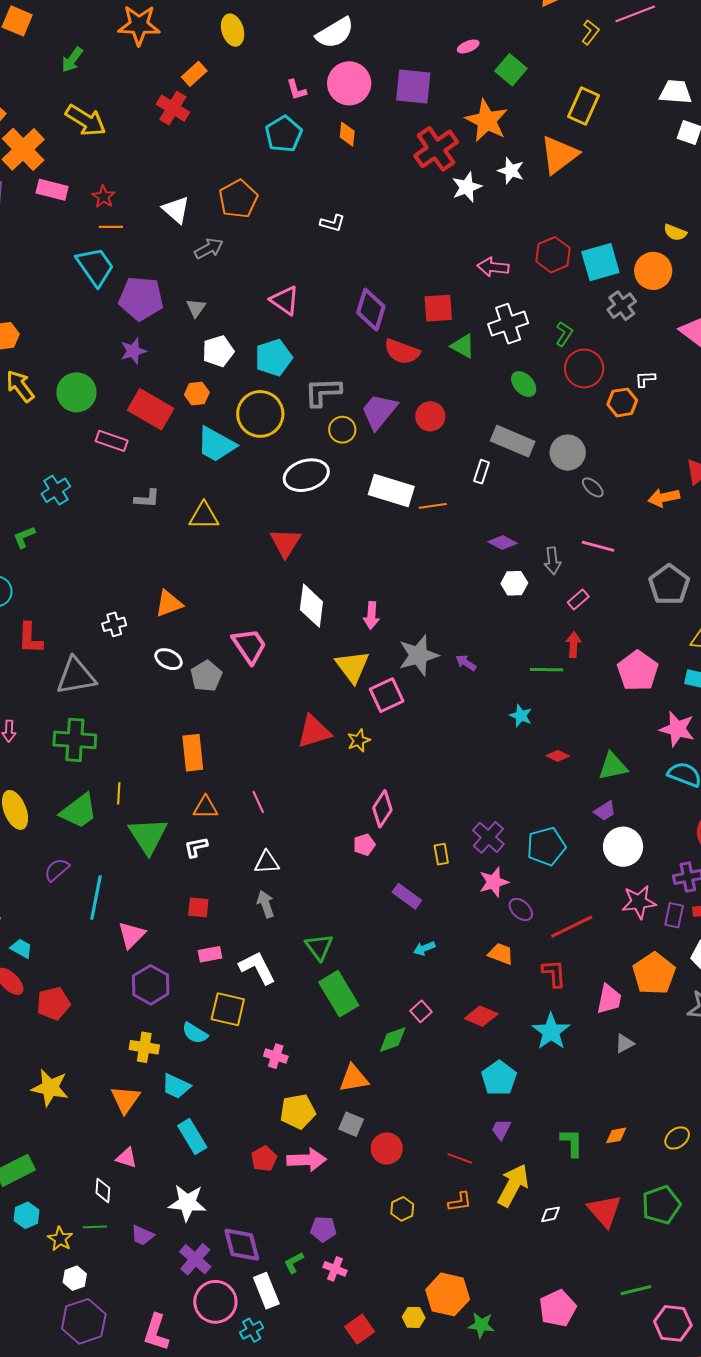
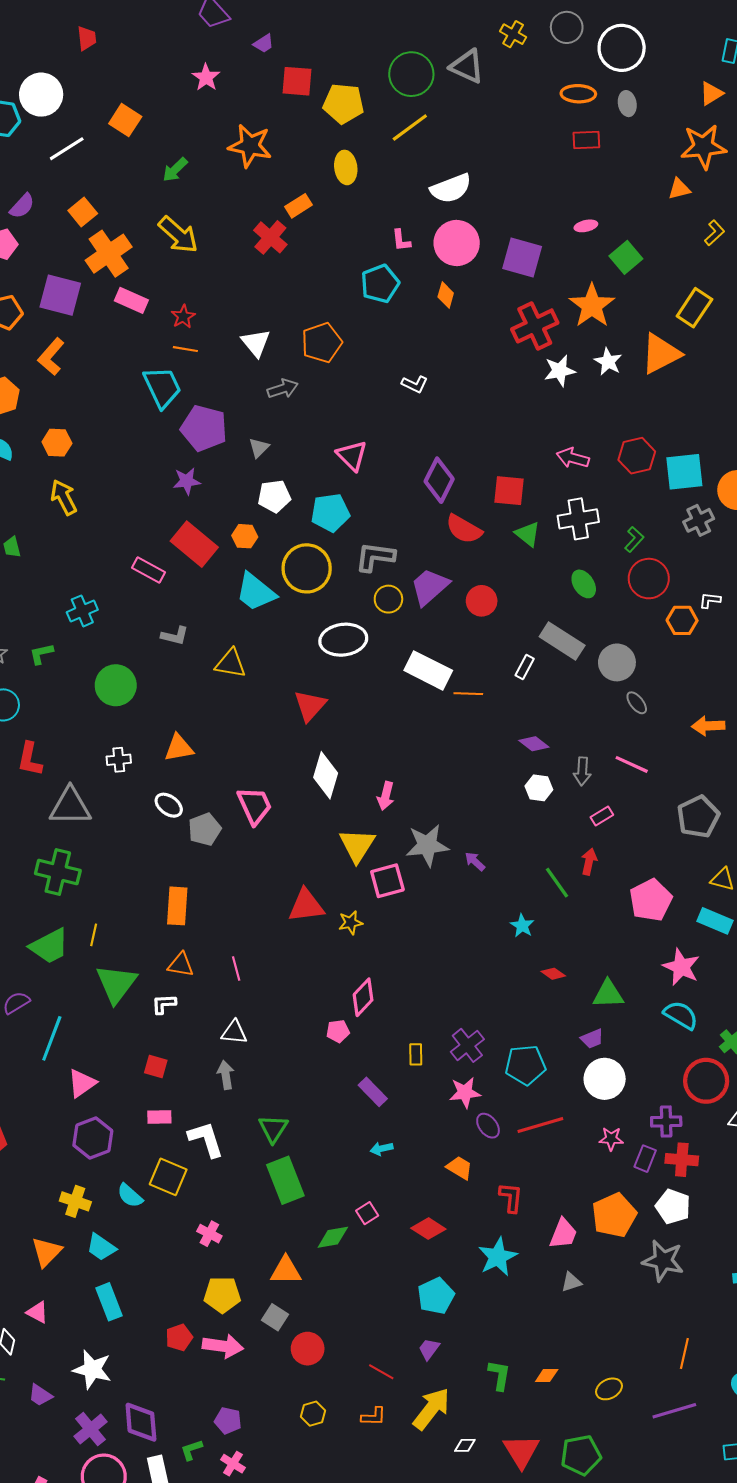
green circle: (76, 392) -> (116, 685), moved
green line: (547, 670) -> (557, 883), turned 44
pink star: (639, 902) -> (611, 1139), size x0.7
red line: (572, 927) -> (540, 1125), moved

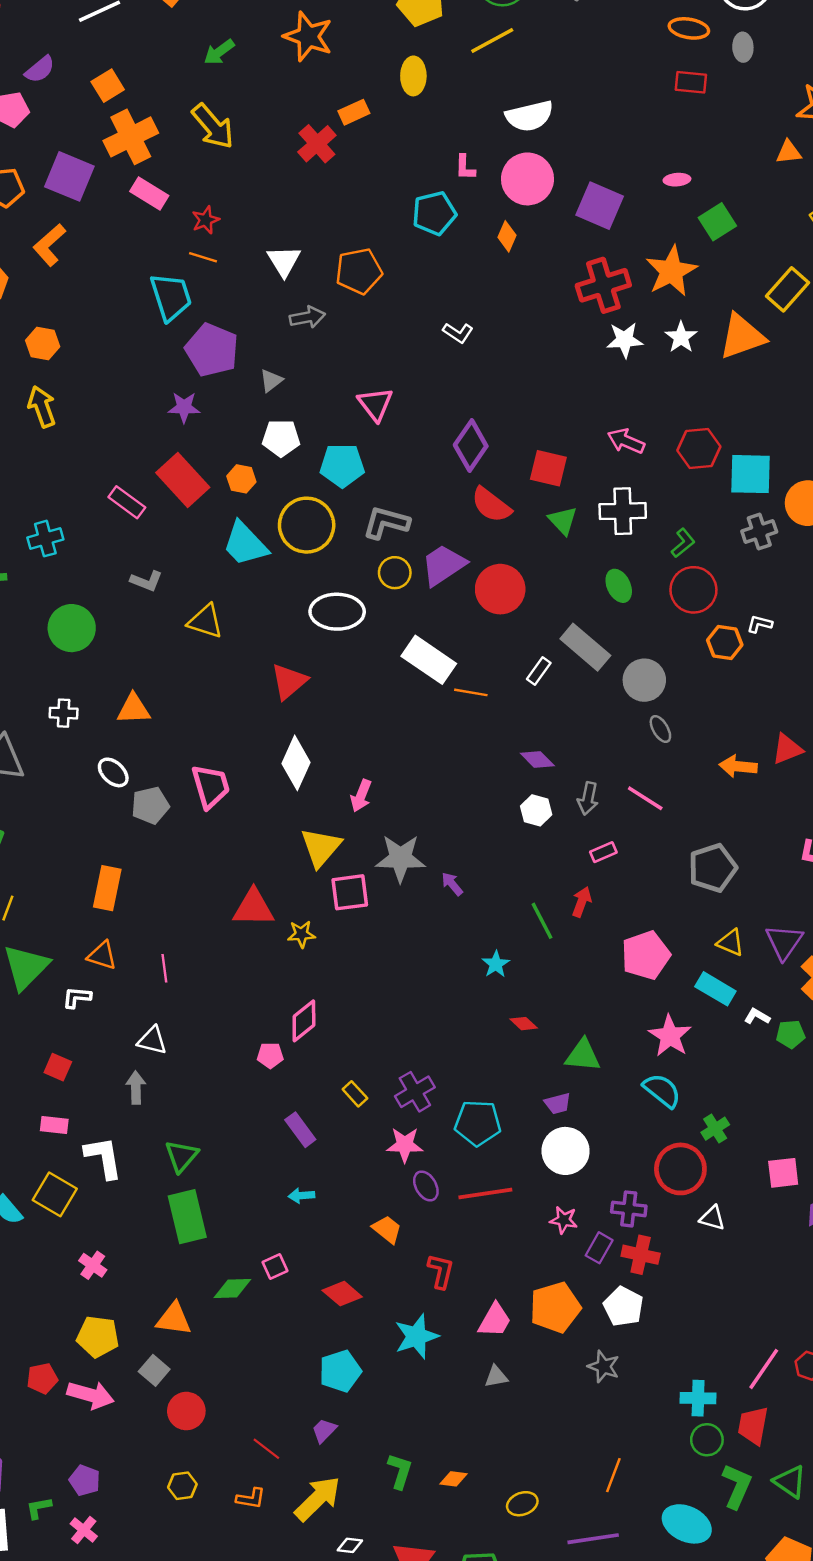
red circle: (482, 601) -> (500, 589), size x1.4
yellow rectangle: (416, 1054) -> (355, 1094), turned -50
gray star: (663, 1261) -> (604, 1367), size x0.7

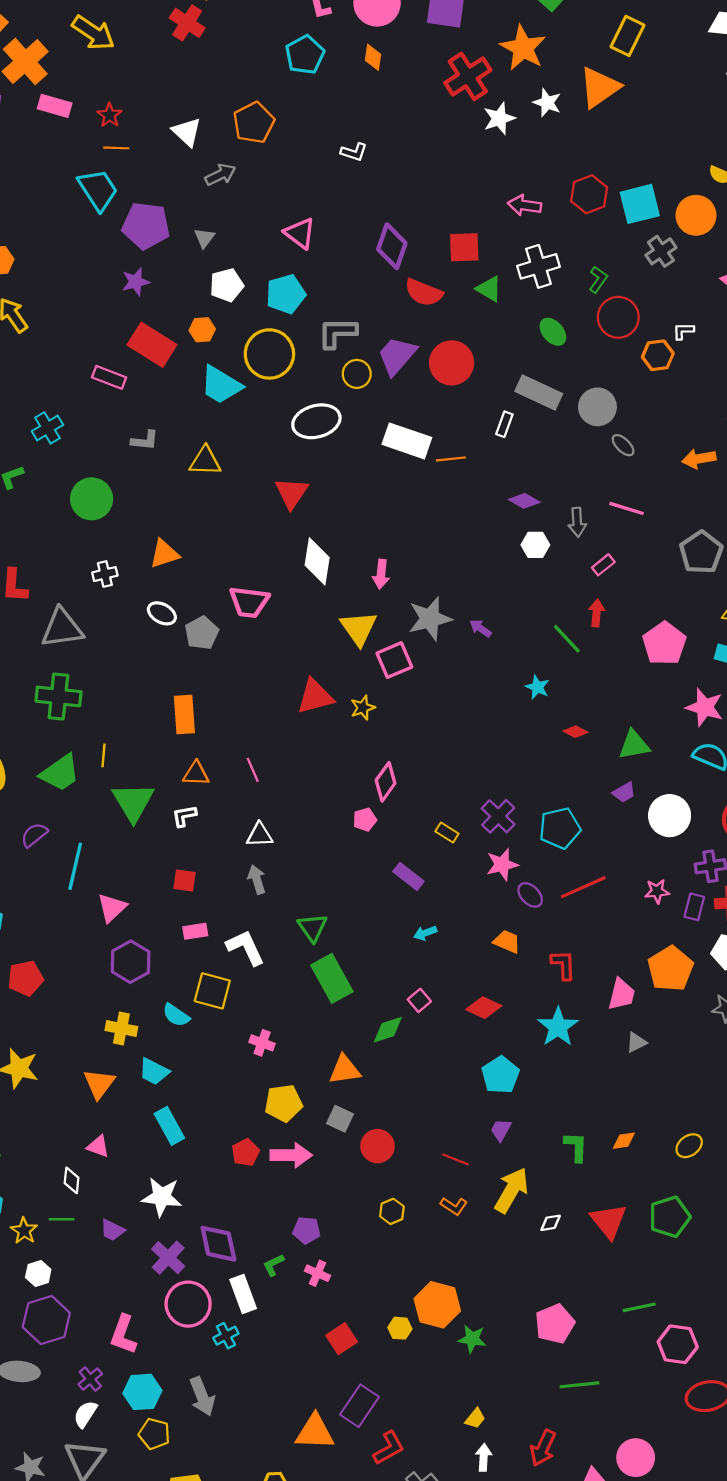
pink trapezoid: (211, 786) -> (249, 602), turned 129
white circle: (566, 1151) -> (670, 816), moved
orange L-shape: (251, 1498) -> (454, 1206), turned 40

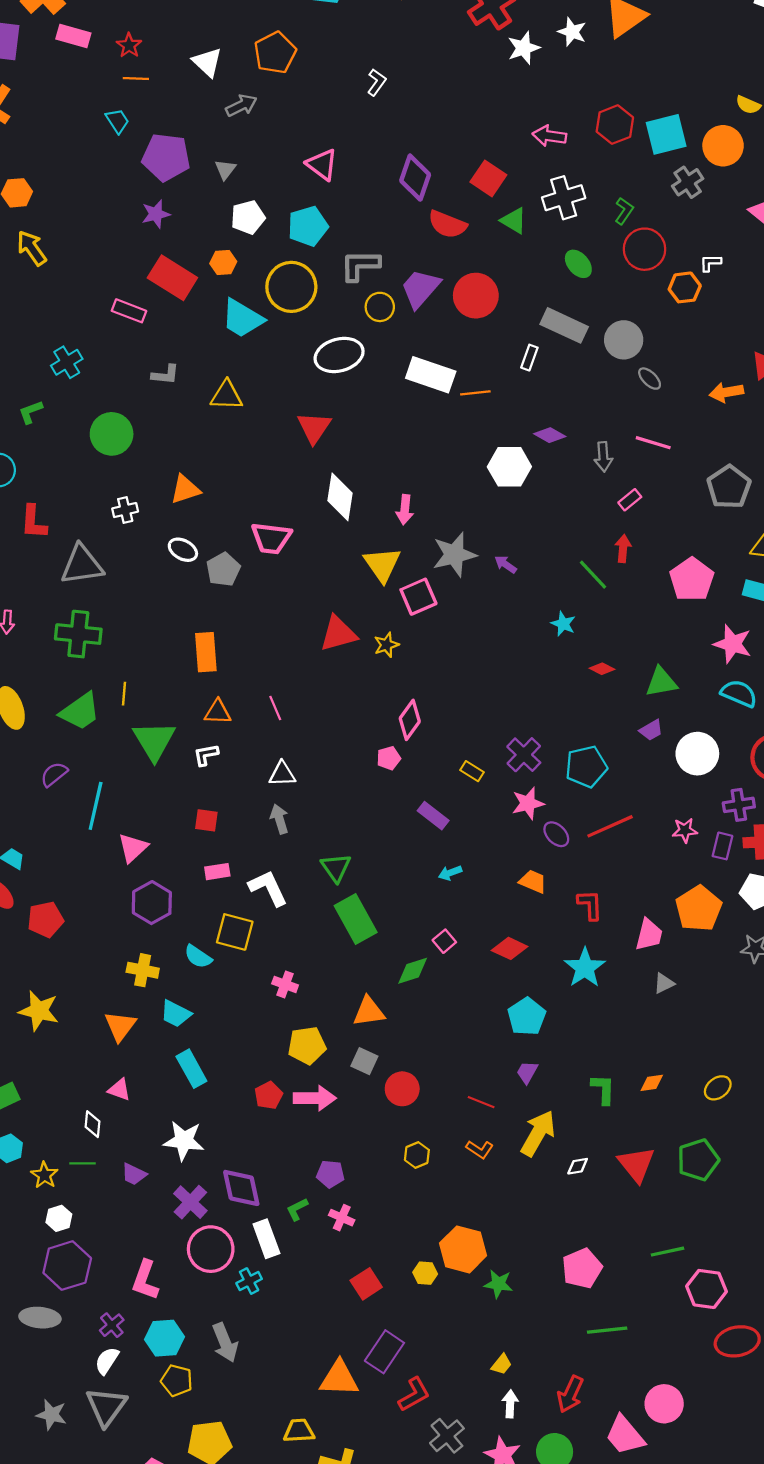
white L-shape: (354, 152) -> (377, 82), turned -72
cyan trapezoid: (98, 190) -> (117, 121), size x0.6
red square: (464, 247) -> (488, 178), turned 36
white hexagon: (535, 545) -> (509, 467), moved, size x1.5

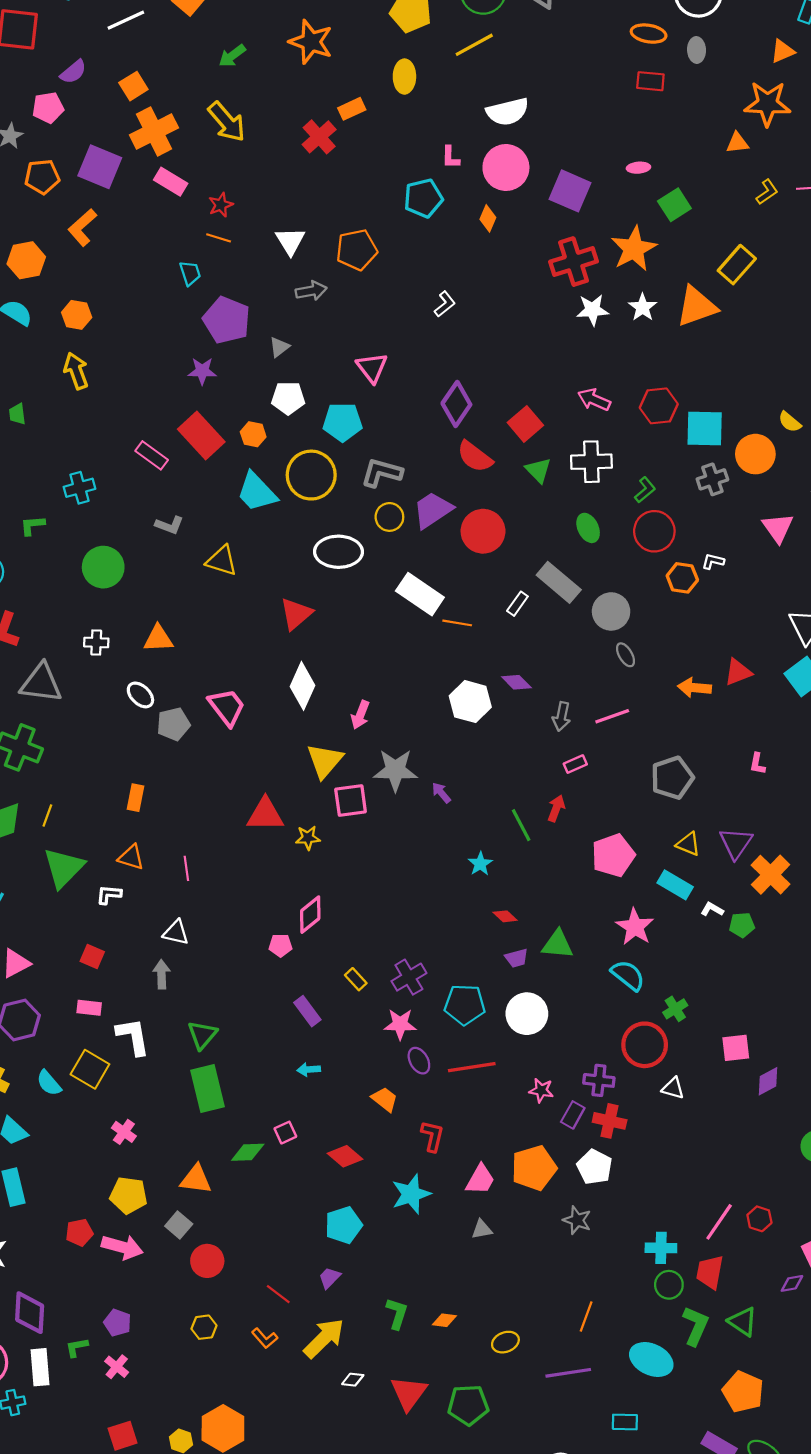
pink line: (653, 443) -> (612, 716), turned -52
pink trapezoid: (271, 538) -> (227, 707), turned -150
orange rectangle: (206, 652) -> (135, 798), size x0.7
purple trapezoid: (651, 730) -> (517, 958), moved
white circle: (697, 754) -> (527, 1014), moved

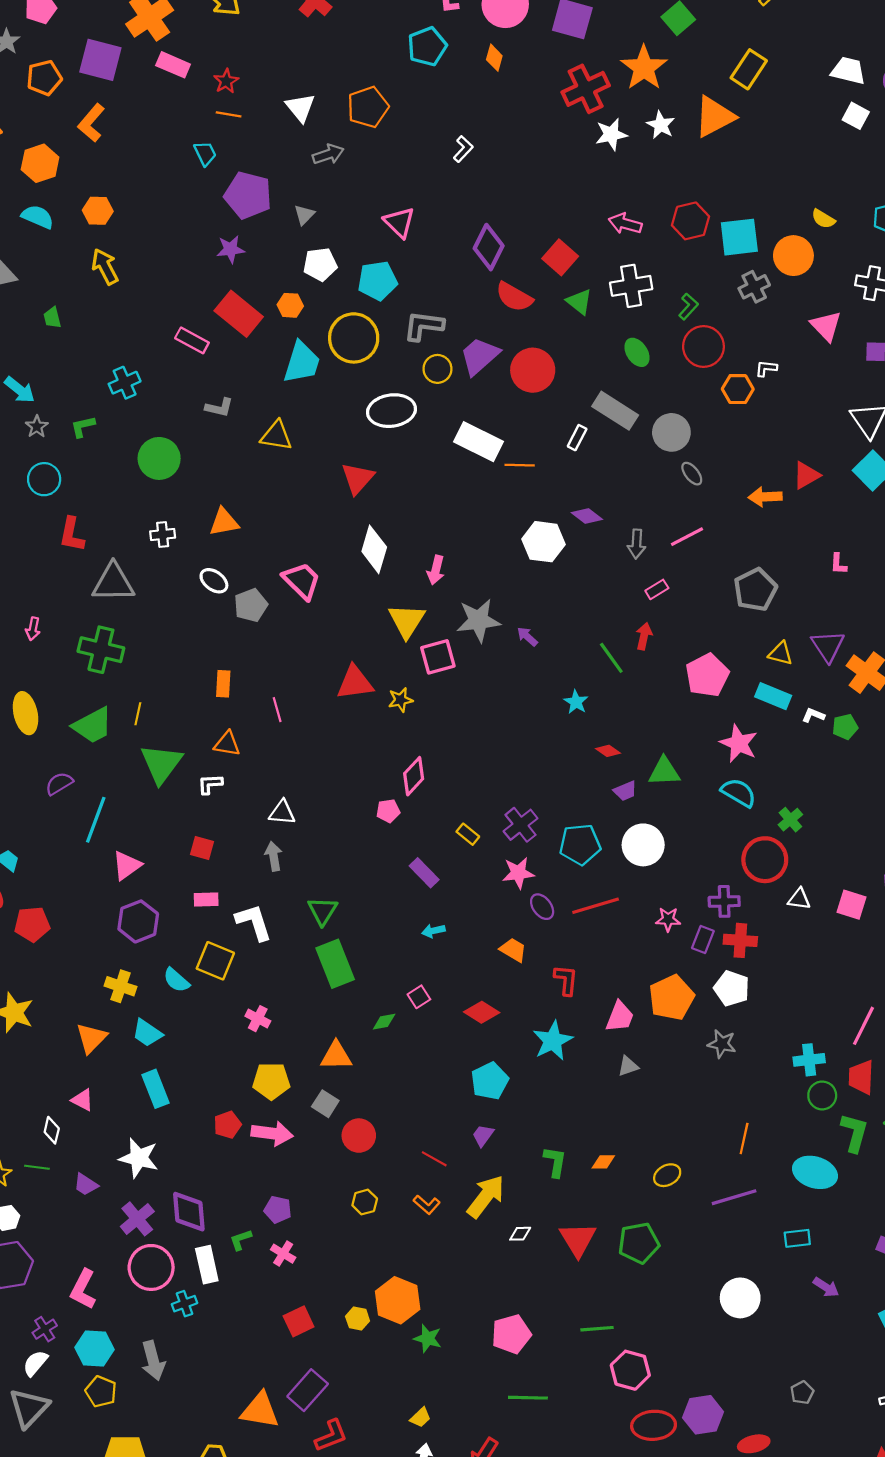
cyan trapezoid: (257, 492) -> (302, 362), turned -111
pink line: (186, 868) -> (277, 710), moved
pink square: (736, 1048) -> (851, 905), moved, turned 32
green diamond: (248, 1152) -> (384, 1022), size x0.7

